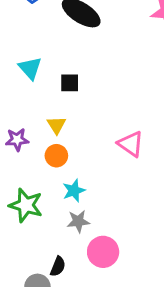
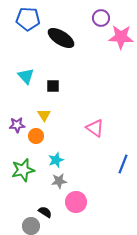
orange circle: (56, 156) -> (36, 136), moved
green star: (26, 205) -> (23, 170), turned -30
black semicircle: (58, 266) -> (45, 212), turned -80

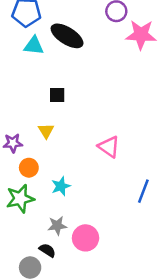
cyan triangle: (26, 76) -> (34, 46), moved, turned -42
orange circle: (36, 136) -> (29, 168), moved
gray star: (59, 181) -> (57, 226), moved

